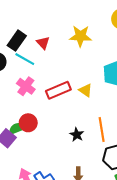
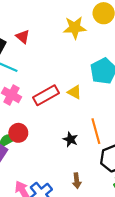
yellow star: (80, 36) -> (75, 28), moved
red triangle: (43, 43) -> (23, 37), moved

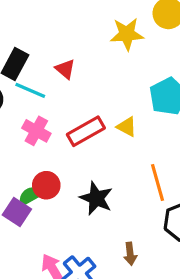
red triangle: (23, 37) -> (65, 69), moved
black star: (70, 139) -> (96, 198), moved, size x1.5

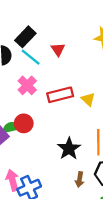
black star: (96, 198) -> (69, 149), moved
brown arrow: (130, 254) -> (80, 180), moved

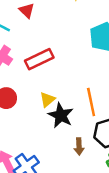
yellow triangle: (88, 99) -> (47, 100), moved, turned 48

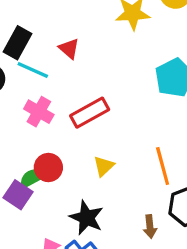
black star: (61, 115) -> (87, 218), moved

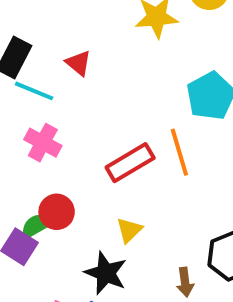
red rectangle: (90, 113) -> (130, 163), moved
yellow triangle: (104, 166) -> (129, 230), moved
orange line: (163, 166) -> (179, 152), moved

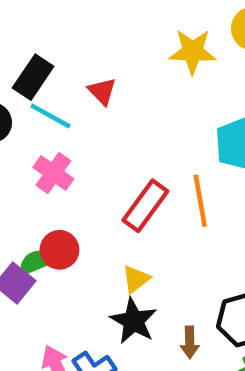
red rectangle: (130, 163) -> (145, 206), turned -30
black star: (106, 273) -> (134, 321), moved

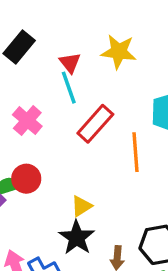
yellow star: (193, 51) -> (119, 52), moved
cyan line: (50, 116) -> (69, 88), moved, turned 36
red rectangle: (145, 206) -> (95, 124), moved

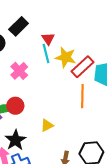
yellow star: (119, 52) -> (66, 57), moved
red rectangle: (95, 124) -> (82, 67), moved
black star: (77, 238) -> (15, 140), moved

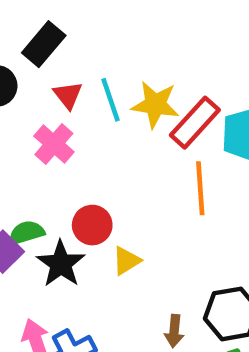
red triangle: (48, 39) -> (68, 95), moved
red circle: (15, 106) -> (92, 225), moved
black star: (15, 140) -> (61, 264), moved

